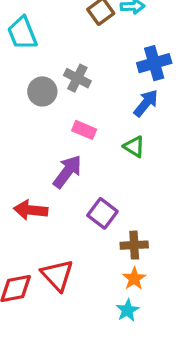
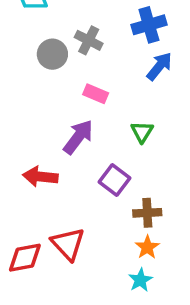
blue cross: (154, 63) -> (149, 25), moved
green triangle: (134, 147) -> (142, 132), moved, turned 30

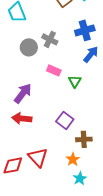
green triangle: (142, 132) -> (75, 81), moved
purple arrow: (78, 137) -> (23, 93), moved
orange star: (147, 247) -> (73, 159), moved

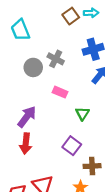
green triangle: (75, 81) -> (82, 114), moved
red arrow: (22, 118) -> (26, 144), turned -90

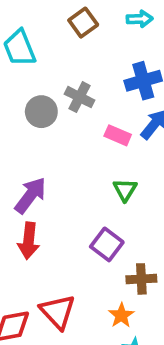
brown square: (71, 16) -> (83, 23), moved
pink rectangle: (60, 92) -> (118, 135), moved

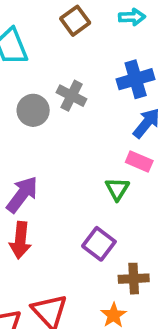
pink rectangle: (118, 135) -> (139, 162), moved

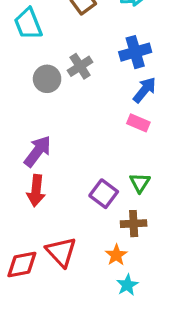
gray cross: (72, 96) -> (80, 66), turned 30
green triangle: (117, 189) -> (140, 183), moved

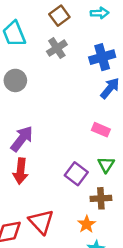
gray cross: (80, 66) -> (57, 48), moved
gray circle: (47, 79) -> (15, 80), moved
pink rectangle: (138, 123) -> (101, 130), moved

